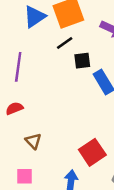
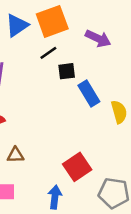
brown triangle: (33, 141) -> (16, 155), turned -48

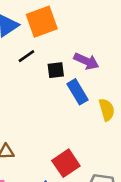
purple arrow: (98, 38) -> (86, 61), moved
black line: (48, 53) -> (26, 56), moved

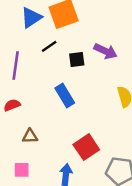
blue rectangle: (77, 92) -> (65, 95), moved

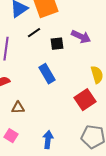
red square: (86, 147) -> (85, 100), moved
pink square: (22, 170) -> (11, 136), turned 32

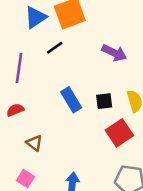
black square: (57, 44) -> (104, 101), moved
brown triangle: (18, 108) -> (34, 143), turned 40

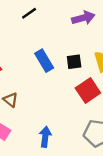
purple arrow: (114, 53) -> (83, 18), turned -40

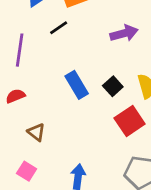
black square: (74, 62) -> (113, 86), turned -35

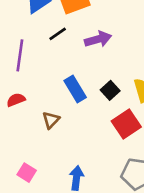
purple arrow: (124, 33) -> (98, 39), moved
brown triangle: (36, 132) -> (51, 120), moved, turned 36

